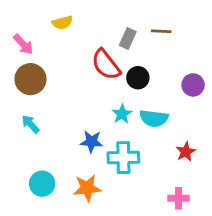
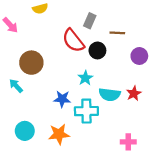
brown line: (161, 31) -> (117, 33), moved
brown circle: (30, 79) -> (31, 63), moved
cyan semicircle: (154, 118) -> (110, 95), moved
red star: (186, 152) -> (134, 93), moved

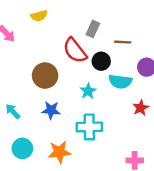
brown circle: (31, 63) -> (45, 76), moved
cyan arrow: (16, 86) -> (13, 111), moved
cyan semicircle: (110, 95) -> (120, 82), moved
blue star: (62, 99) -> (51, 110), moved

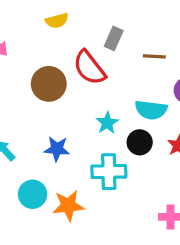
yellow semicircle: (39, 16) -> (57, 21), moved
black circle: (101, 61) -> (140, 142), moved
brown circle: (45, 76) -> (49, 84), moved
cyan circle: (22, 148) -> (33, 194), moved

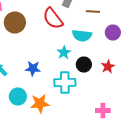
brown circle: (49, 84) -> (15, 22), moved
cyan semicircle: (151, 110) -> (82, 36), moved

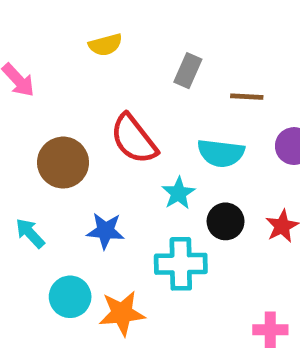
red semicircle: (53, 18) -> (134, 139), moved
brown circle: (15, 22) -> (63, 163), moved

